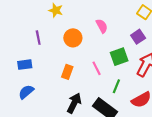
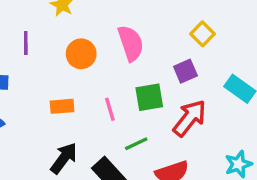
pink semicircle: (102, 26) -> (131, 43), size x1.5
orange rectangle: (67, 72) -> (62, 106), turned 56
green line: (116, 86) -> (136, 144), turned 32

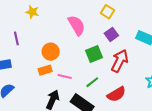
yellow square: (202, 34) -> (107, 12), moved
orange circle: (81, 54) -> (51, 52), moved
pink line: (110, 109) -> (65, 76), moved, turned -48

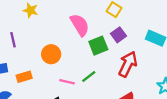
green square: (94, 54) -> (98, 46), moved
orange rectangle: (45, 70) -> (24, 77), moved
green line: (92, 82) -> (89, 77), moved

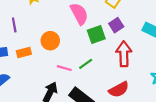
red arrow: (128, 64) -> (124, 54), turned -30
orange rectangle: (24, 77) -> (24, 52), moved

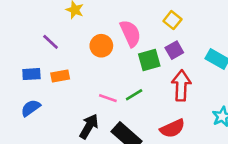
purple line: (14, 25) -> (51, 42), turned -40
orange circle: (50, 41) -> (101, 46), moved

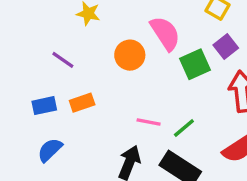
green line: (134, 95) -> (184, 128), moved

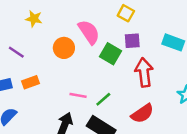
purple square: (226, 47) -> (132, 41), turned 35
green square: (195, 64) -> (111, 54), turned -35

